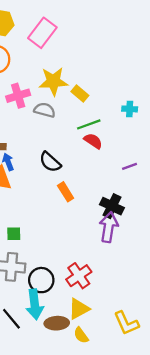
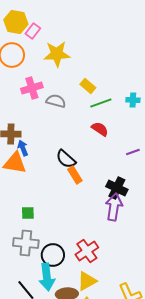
pink rectangle: (42, 33) -> (33, 31), moved, size x0.6
yellow star: (53, 81) -> (57, 54), moved
green line: (89, 124) -> (101, 103), moved
black semicircle: (50, 162) -> (66, 159), moved

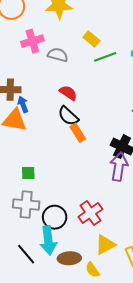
red semicircle: (100, 129) -> (68, 93), moved
yellow triangle: (87, 281) -> (105, 245), moved

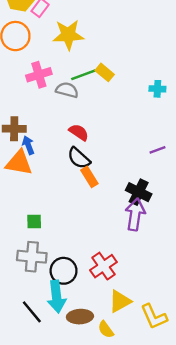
green line: (105, 57) -> (83, 75), moved

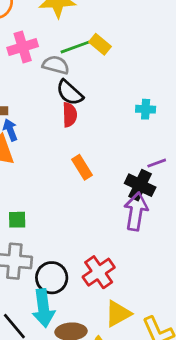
cyan cross: (157, 89) -> (146, 109), moved
red semicircle: (79, 132) -> (70, 115), turned 54
purple line: (157, 150) -> (157, 163), moved
black semicircle: (79, 158) -> (70, 93), moved

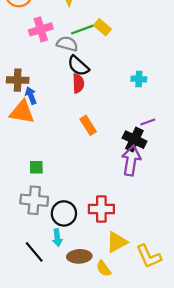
red cross: (99, 272) -> (101, 209), turned 35
cyan arrow: (43, 308) -> (57, 238), size x0.6

